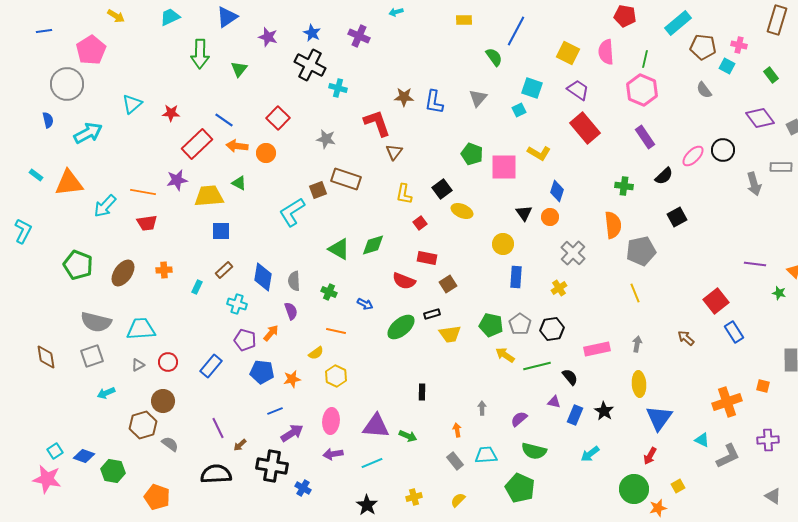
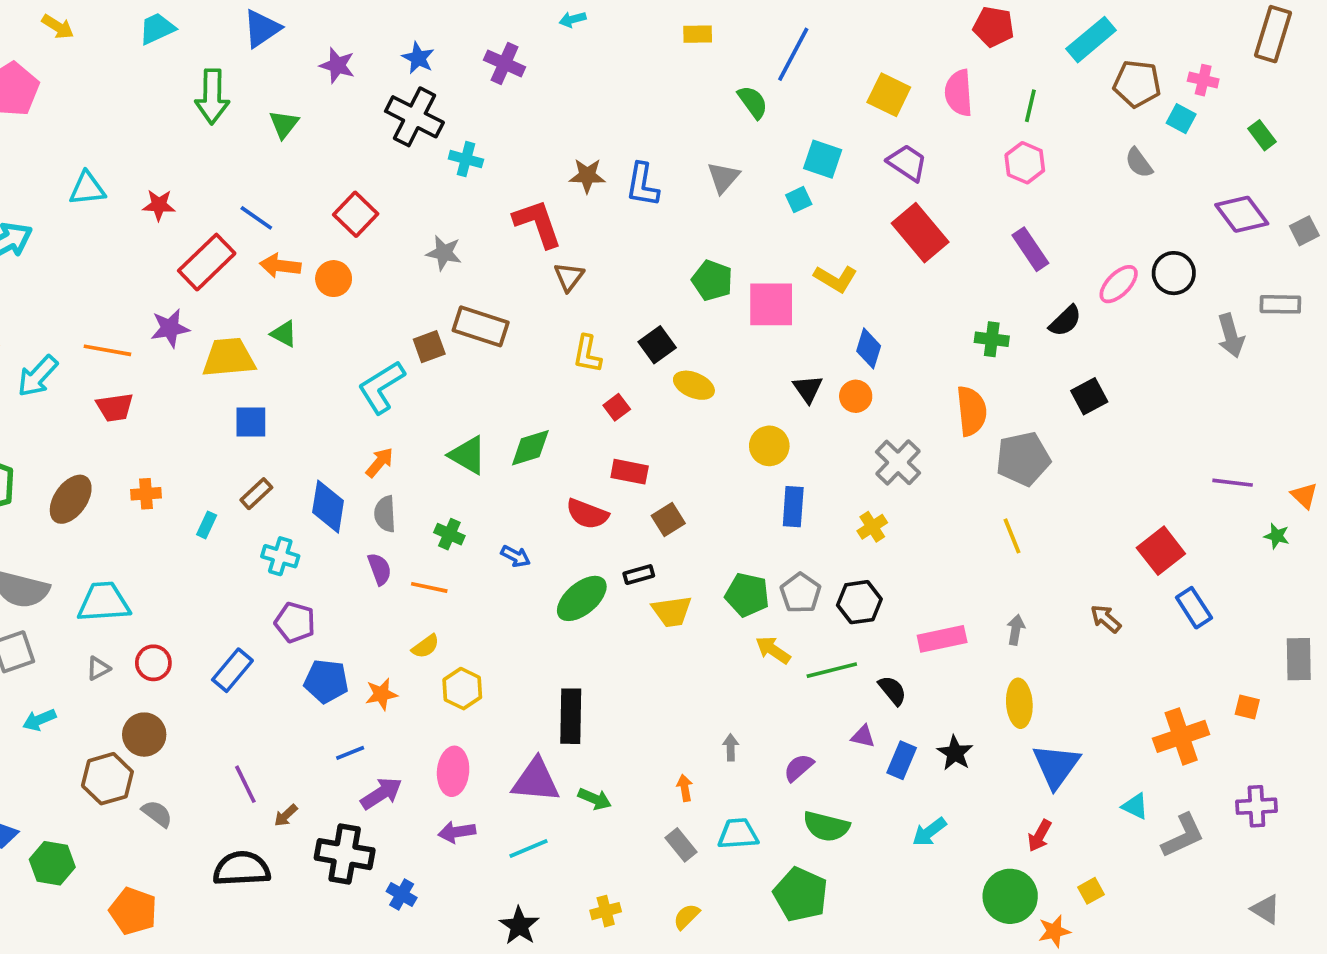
pink hexagon: (642, 90) -> (1025, 163), size x0.7
cyan triangle: (132, 104) -> (87, 189), turned 35
orange line: (336, 331) -> (429, 587), moved
orange arrow: (271, 333) -> (380, 462), moved
black rectangle: (422, 392) -> (571, 716), moved, size x1.8

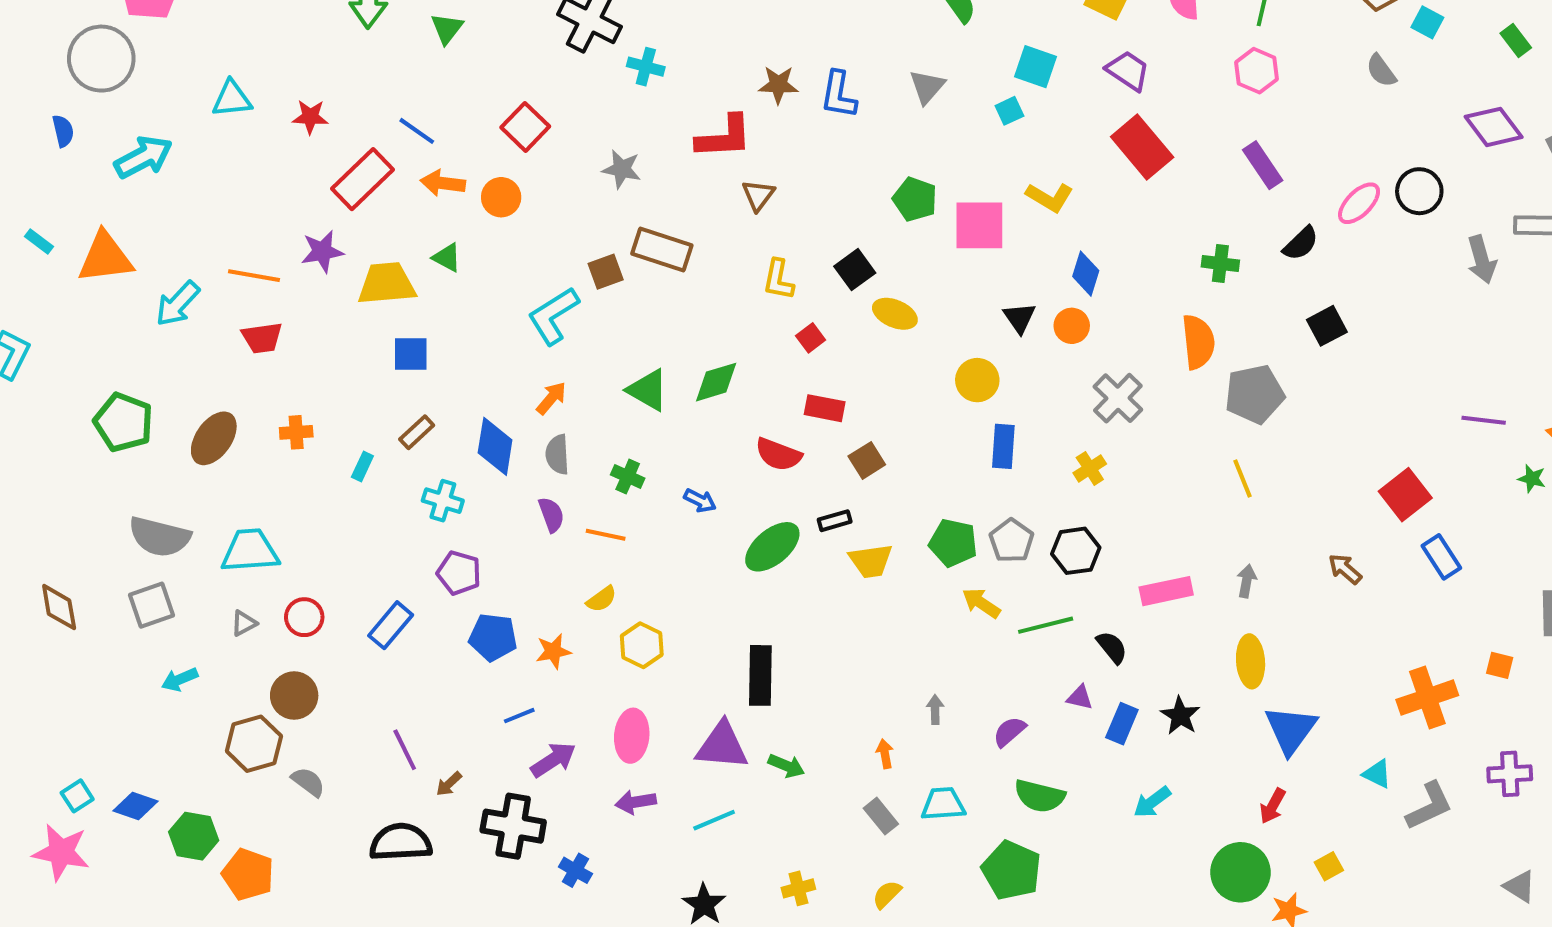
red L-shape: (538, 223) -> (724, 137), turned 106
orange pentagon: (133, 911) -> (248, 874), moved

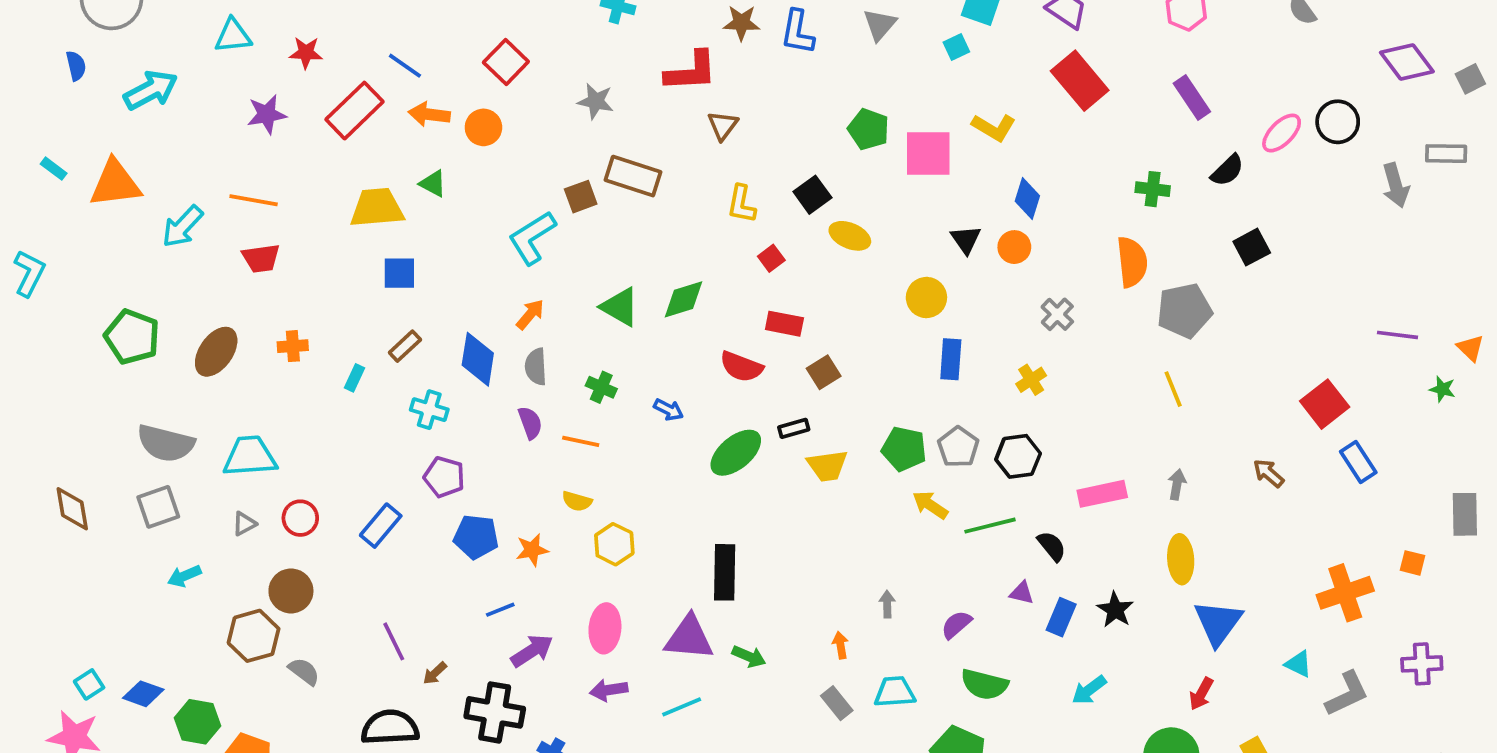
purple star: (322, 251) -> (267, 114), moved
gray cross: (1118, 398) -> (1057, 314), size x0.7
yellow semicircle: (602, 599) -> (577, 501), turned 52

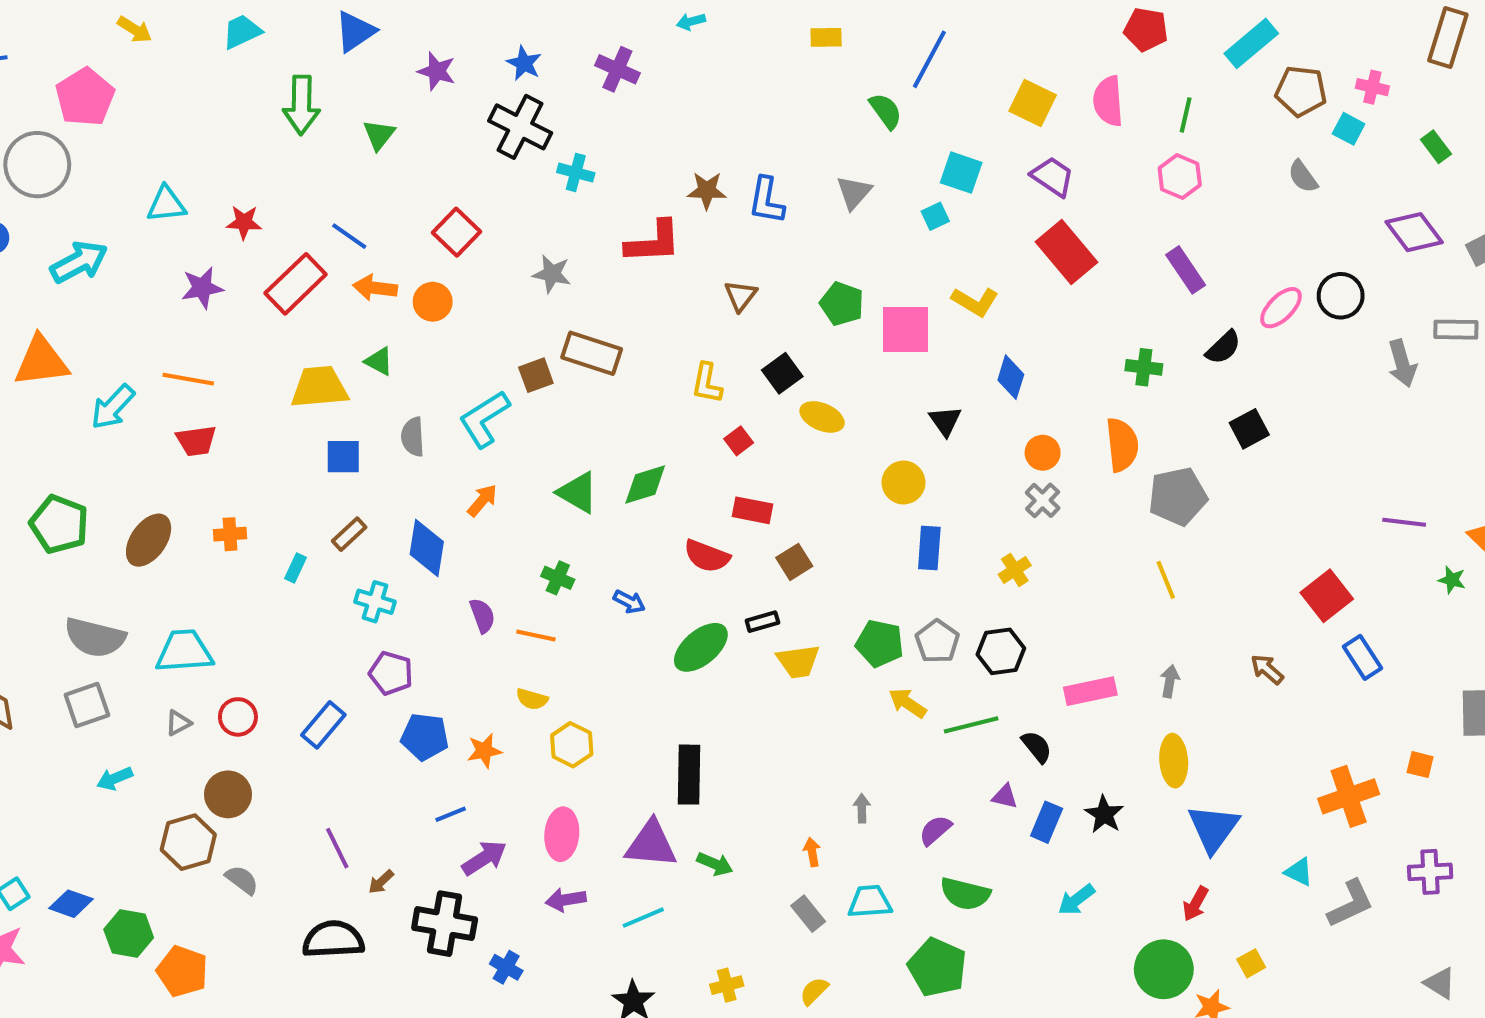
brown triangle: (723, 126) -> (741, 296), moved
orange circle: (1014, 247) -> (1043, 453), moved
gray semicircle: (536, 367) -> (413, 437), moved

